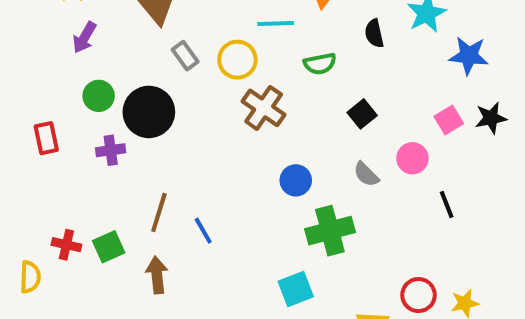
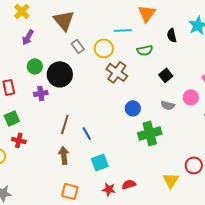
gray semicircle: (366, 174) -> (168, 105), turned -32
green square: (109, 247) -> (12, 118), moved
cyan square: (296, 289) -> (100, 162), moved

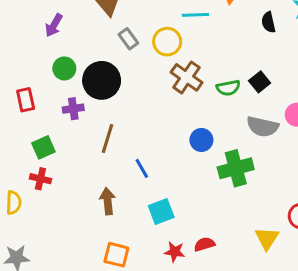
green semicircle: (145, 50) -> (228, 88), moved
gray semicircle: (168, 105) -> (263, 127), size x1.5
blue circle: (133, 108) -> (201, 140), moved
green square: (12, 118) -> (43, 147), moved
brown line: (65, 124) -> (108, 138), moved

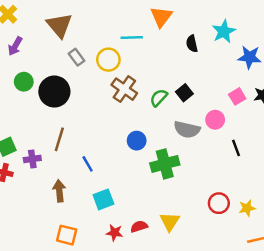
green semicircle: (228, 88) -> (159, 98), turned 144
purple cross: (73, 109) -> (32, 159), moved
yellow triangle: (267, 238) -> (170, 222), moved

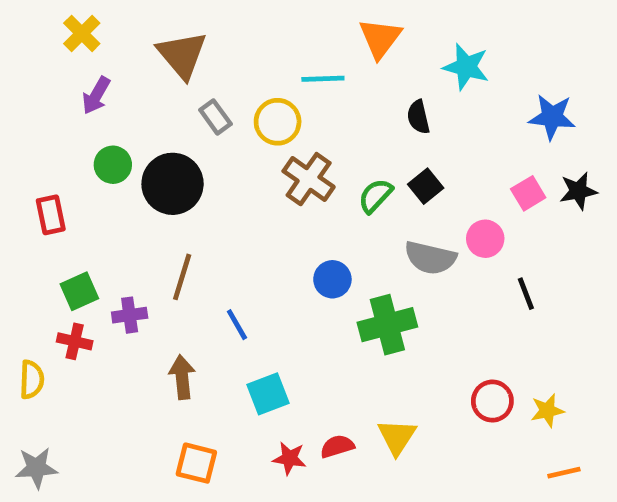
cyan star: (224, 31) -> (466, 67), moved, turned -30
black semicircle: (192, 44) -> (418, 117), moved

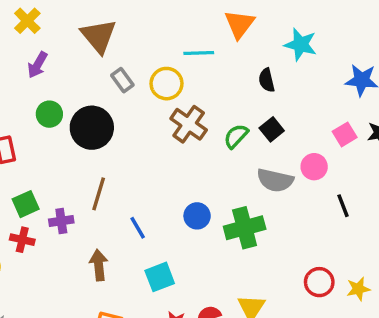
blue circle: (332, 279) -> (197, 216), moved

